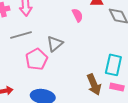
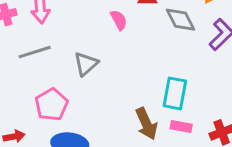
pink pentagon: (36, 59) -> (51, 105), moved

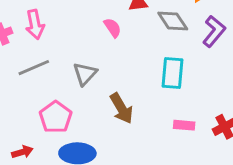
cyan rectangle: (175, 93) -> (173, 73), moved
brown arrow: (146, 124) -> (121, 108), moved

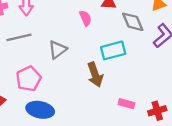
cyan rectangle: (173, 73) -> (113, 50), moved, turned 60
brown arrow: (121, 108) -> (95, 75), moved

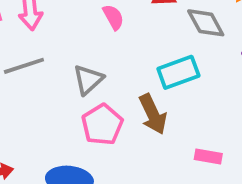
pink semicircle: (85, 18) -> (113, 17), moved
pink pentagon: (29, 79) -> (102, 125), moved

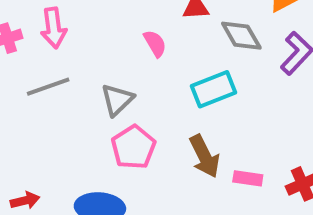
pink semicircle: (113, 17) -> (155, 44), moved
brown arrow: (153, 114) -> (204, 156), moved

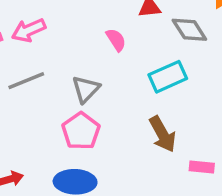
pink arrow: (53, 28) -> (29, 30), turned 76
pink pentagon: (133, 147) -> (81, 131), moved
pink rectangle: (248, 178) -> (202, 167), moved

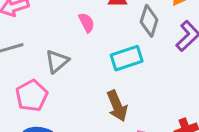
gray diamond: (189, 30) -> (149, 21), turned 44
pink pentagon: (81, 131) -> (32, 96), moved

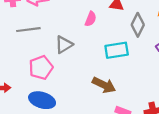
pink semicircle: (87, 23) -> (91, 19), turned 40
brown arrow: (117, 106) -> (104, 85), turned -50

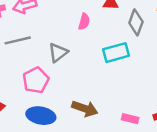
brown arrow: (104, 85) -> (85, 109), moved

